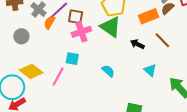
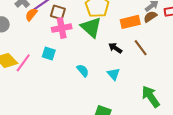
cyan triangle: (150, 70) -> (114, 74), moved
pink line: (58, 77) -> (23, 63), moved

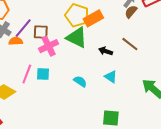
orange semicircle: (31, 15) -> (16, 41), turned 64
orange rectangle: (130, 22) -> (93, 18), moved
pink line: (23, 63) -> (27, 74), moved

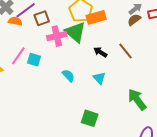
brown square: (41, 32) -> (42, 18), turned -35
pink cross: (49, 46) -> (57, 36), moved

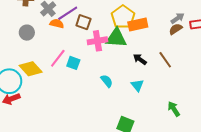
brown square: (42, 18) -> (83, 22), turned 35
green triangle: (75, 32) -> (116, 38), turned -40
green arrow: (137, 100) -> (174, 109), size x0.7

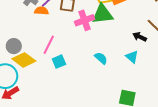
gray circle: (27, 33) -> (14, 46), moved
black arrow: (140, 59) -> (140, 37), moved
cyan square: (73, 63) -> (59, 62), moved, turned -32

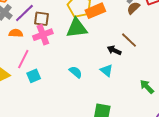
orange semicircle: (41, 11) -> (16, 33), moved
pink cross: (85, 20) -> (43, 35), moved

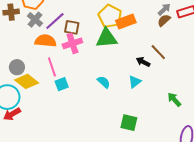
orange semicircle: (16, 33) -> (46, 41), size x1.5
pink line: (23, 59) -> (52, 67), turned -48
cyan triangle: (107, 70) -> (135, 82), turned 40

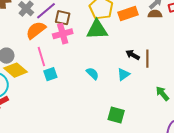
brown semicircle: (164, 20) -> (155, 14), turned 40
orange rectangle: (126, 21) -> (128, 13), moved
orange semicircle: (46, 41) -> (36, 30), turned -45
brown line: (158, 52) -> (147, 59), moved, turned 42

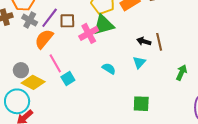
pink cross: (63, 34) -> (89, 33), moved
green arrow: (162, 94) -> (182, 72), turned 77

